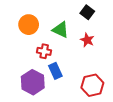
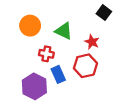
black square: (87, 12) -> (104, 13), moved
red hexagon: (92, 85) -> (85, 66), moved

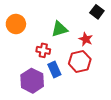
orange circle: (30, 26) -> (16, 24), moved
green triangle: (64, 31) -> (59, 29), turned -42

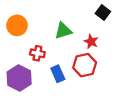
red cross: (43, 50) -> (37, 53), moved
purple hexagon: (32, 81) -> (19, 78), moved

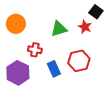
red star: (91, 42) -> (85, 27), moved

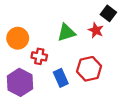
orange circle: (16, 24) -> (18, 38), moved

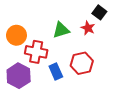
red cross: (39, 56) -> (36, 52), size x1.5

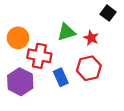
red star: (88, 28) -> (91, 38), moved

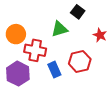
black square: (108, 13) -> (78, 12), moved
red star: (91, 38) -> (100, 35), moved

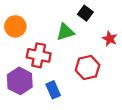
orange circle: (16, 34) -> (15, 26), moved
blue rectangle: (54, 70) -> (53, 90), moved

